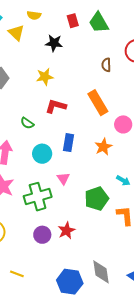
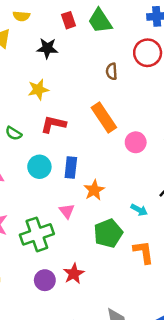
green semicircle: (27, 123) -> (14, 133), moved
orange star: (103, 147) -> (94, 190), moved
cyan circle: (42, 154) -> (39, 167), moved

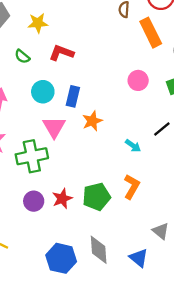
yellow star: (38, 89) -> (38, 23), moved
orange rectangle: (104, 117) -> (151, 33), moved
pink triangle: (67, 211) -> (54, 127), moved, size x1.5
green pentagon: (108, 233) -> (96, 197), moved
orange L-shape: (143, 252) -> (132, 187), turned 30

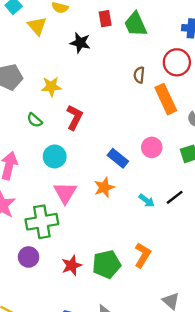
red L-shape: (61, 53) -> (75, 117), turned 95
blue rectangle: (73, 96) -> (118, 158), moved, turned -66
cyan arrow: (133, 146) -> (147, 201), moved
purple circle: (34, 201) -> (29, 257), moved

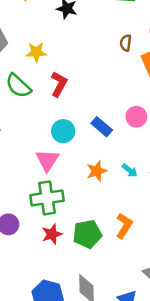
green semicircle: (35, 120) -> (18, 86), size x1.6
cyan circle: (55, 156) -> (63, 131), moved
orange star: (104, 187) -> (97, 171), moved
green cross: (42, 222) -> (47, 198), moved

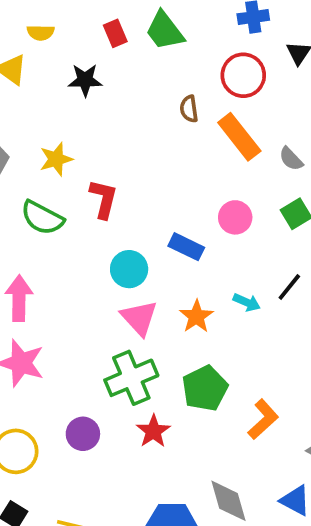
pink triangle: (47, 160) -> (139, 318), moved
orange L-shape: (124, 226) -> (263, 419), moved, turned 30
green pentagon: (87, 234) -> (205, 388), moved

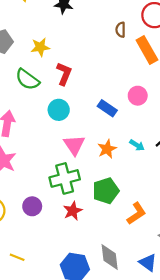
cyan circle: (129, 269) -> (59, 110), moved

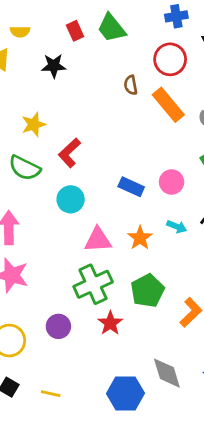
red L-shape: (64, 74) -> (69, 153), turned -145
pink circle: (138, 96) -> (172, 182), moved
pink triangle: (74, 145) -> (98, 240), turned -50

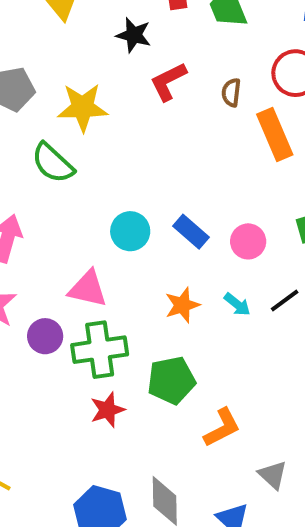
yellow star: (34, 125) -> (83, 107), size x1.4
red L-shape: (69, 153) -> (168, 82), moved
cyan circle: (71, 199) -> (130, 231), moved
pink triangle: (98, 240) -> (88, 289), moved
purple circle: (58, 326) -> (45, 336), moved

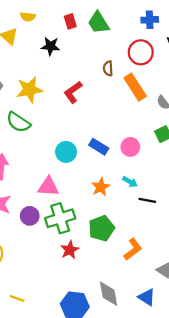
red L-shape: (168, 82) -> (73, 92), moved
black line: (285, 300) -> (147, 200), moved, turned 56

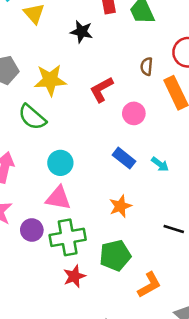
pink circle: (130, 147) -> (134, 113), moved
cyan circle: (66, 152) -> (60, 163), moved
cyan arrow: (130, 182) -> (160, 164), moved

